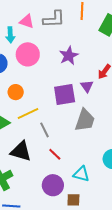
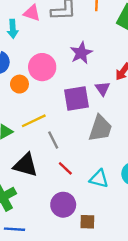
pink circle: (28, 54) -> (42, 67), moved
orange circle: (16, 92) -> (19, 84), moved
cyan triangle: (81, 174) -> (99, 179), moved

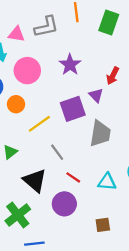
pink circle: (42, 67) -> (27, 71), moved
yellow line: (34, 121) -> (39, 124), moved
black triangle: (26, 165) -> (35, 181), turned 35
purple circle: (63, 205) -> (64, 204), moved

